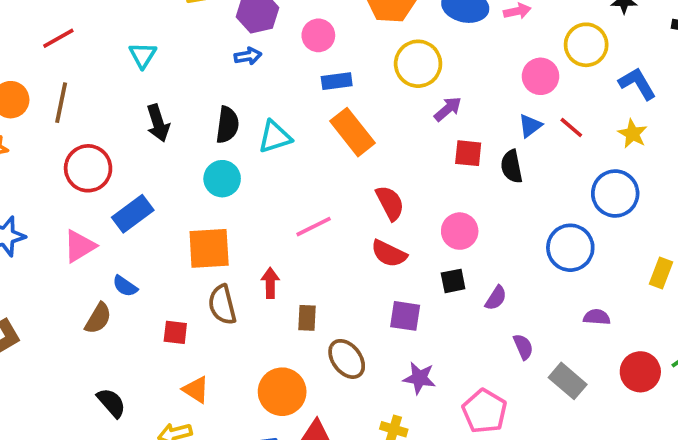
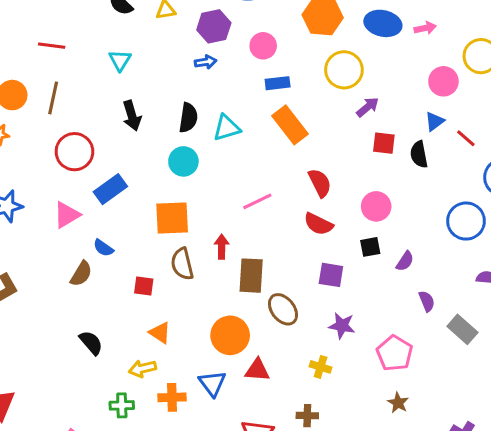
red line: (58, 38) -> (52, 46), turned 36
red line: (571, 127) -> (466, 138), moved
brown rectangle: (307, 318) -> (251, 276), size x1.6

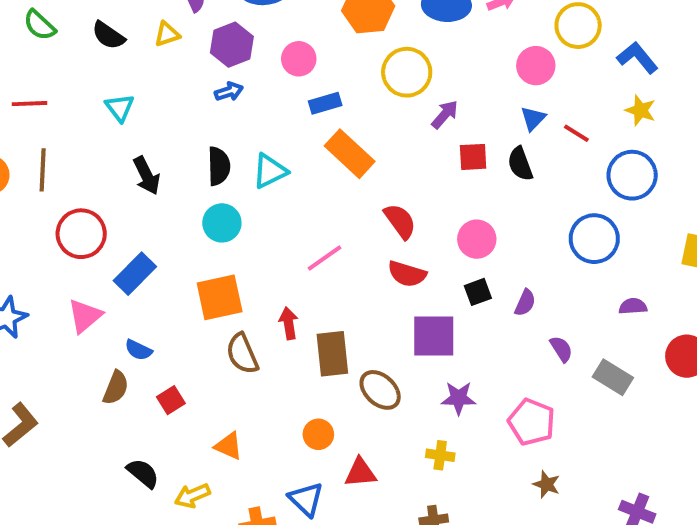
purple square: (331, 275) -> (434, 336), size x1.4
red square: (144, 286) -> (171, 400), moved, turned -30
orange circle: (230, 335) -> (318, 434), size x0.6
yellow arrow: (142, 369) -> (192, 496), moved

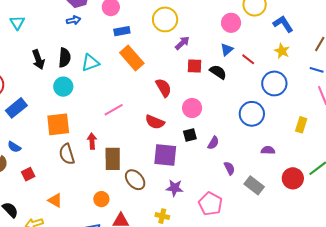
black semicircle: (520, 164) -> (218, 72), turned 138
black arrow: (147, 176) -> (38, 59), moved
red semicircle: (400, 221) -> (164, 88), moved

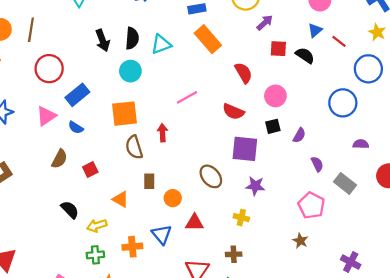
blue semicircle: (14, 147) -> (76, 128), moved
brown rectangle: (113, 159) -> (149, 181), moved, size x0.6
pink pentagon: (210, 204) -> (311, 205), moved

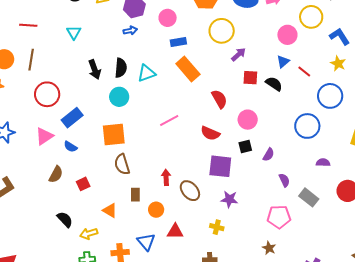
red arrow: (163, 133) -> (166, 177), moved
pink pentagon: (311, 205) -> (279, 217), turned -30

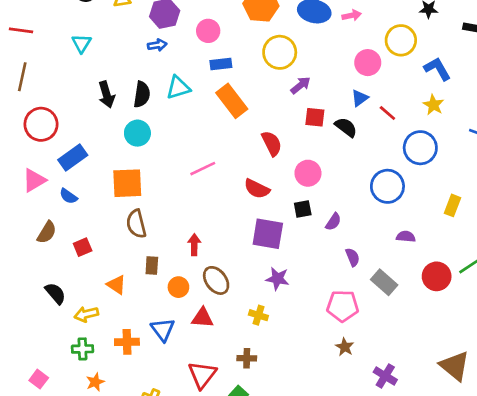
cyan triangle: (146, 73) -> (178, 88), moved
brown ellipse: (190, 191) -> (216, 280), moved
brown star: (269, 248) -> (345, 347), moved

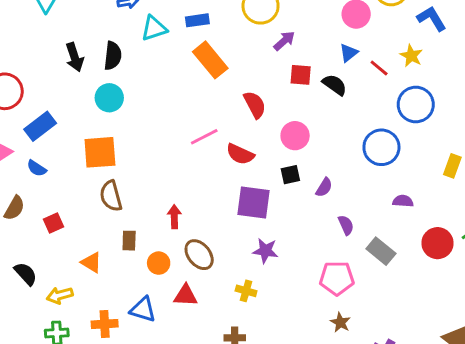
cyan triangle: (178, 88) -> (154, 28), moved
yellow star: (433, 105) -> (411, 56), moved
pink line: (203, 169) -> (204, 137), moved
blue triangle: (163, 330) -> (143, 309), turned -35

